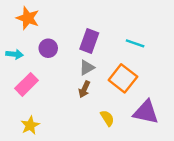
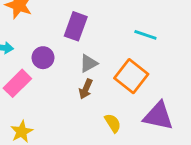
purple rectangle: (89, 41) -> (76, 26), moved
purple circle: (48, 48) -> (43, 58), moved

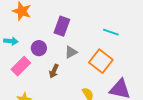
brown arrow: (86, 89) -> (54, 71), moved

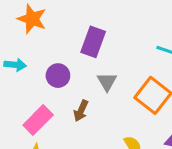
gray triangle: (71, 52) -> (107, 82), turned -32
pink rectangle: (21, 66) -> (38, 120), moved

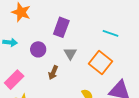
pink rectangle: (38, 120) -> (14, 80), moved

